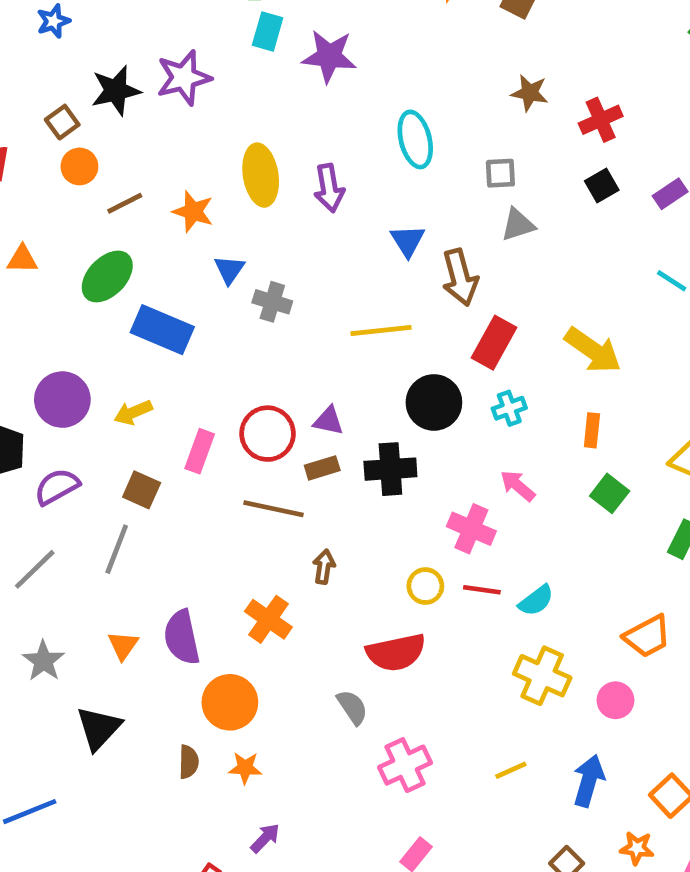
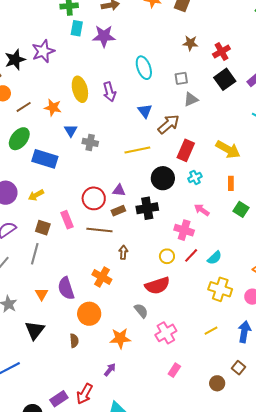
black square: (602, 186) -> (225, 79), size x1.5
brown arrow: (460, 277) -> (169, 124), turned -110
pink rectangle: (200, 451) -> (67, 220), moved, turned -36
red line: (482, 590) -> (191, 255), turned -49
orange star: (245, 768) -> (120, 338), moved, size x1.5

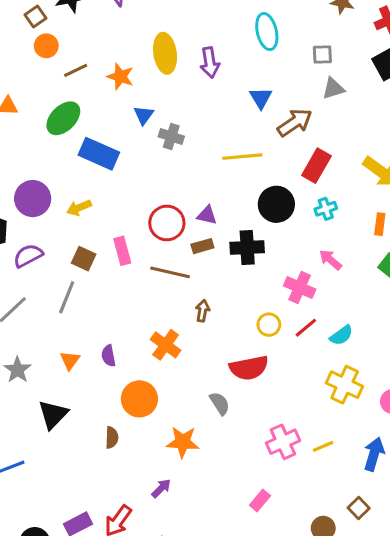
purple semicircle: (66, 288) -> (108, 356), size x0.6
pink cross: (166, 333) -> (283, 442), moved

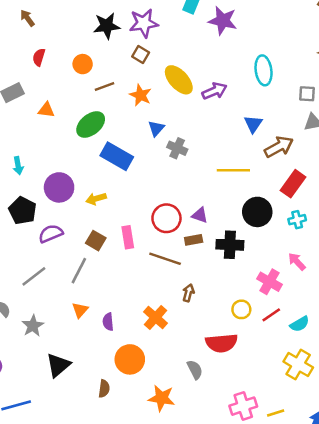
brown square: (35, 17) -> (141, 55), moved, turned -30
yellow ellipse: (165, 53) -> (179, 80), turned -40
purple arrow: (210, 62) -> (215, 91), turned -110
orange triangle: (70, 360) -> (80, 310), moved

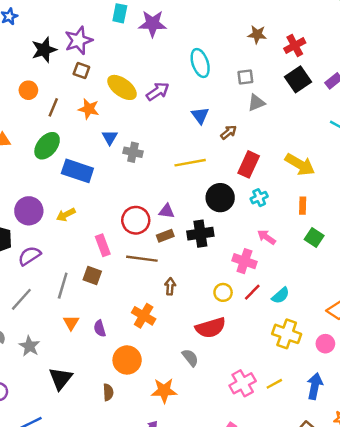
brown line: (105, 87) -> (53, 107), turned -36
brown arrow: (279, 147) -> (229, 132), size x0.6
brown square: (96, 241) -> (92, 276), moved

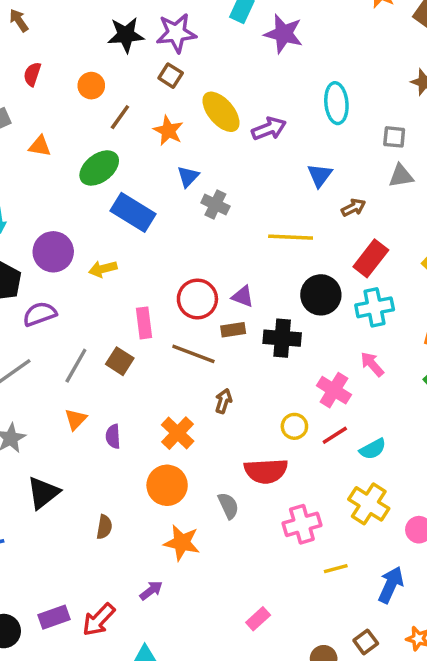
cyan cross: (259, 198) -> (375, 307), size x1.5
orange circle: (127, 360) -> (167, 485), moved
pink cross: (243, 383) -> (302, 524), moved

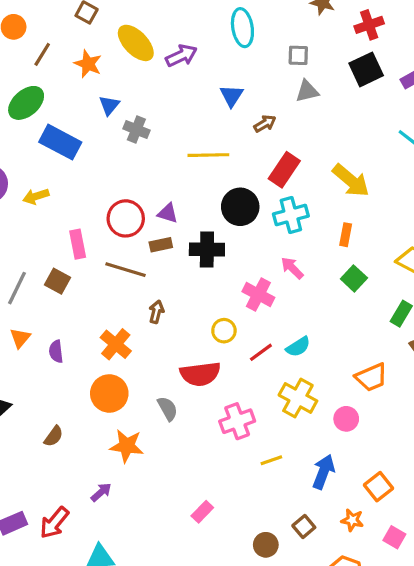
red line: (335, 435) -> (261, 352), moved
brown semicircle: (104, 527) -> (54, 436), turned 30

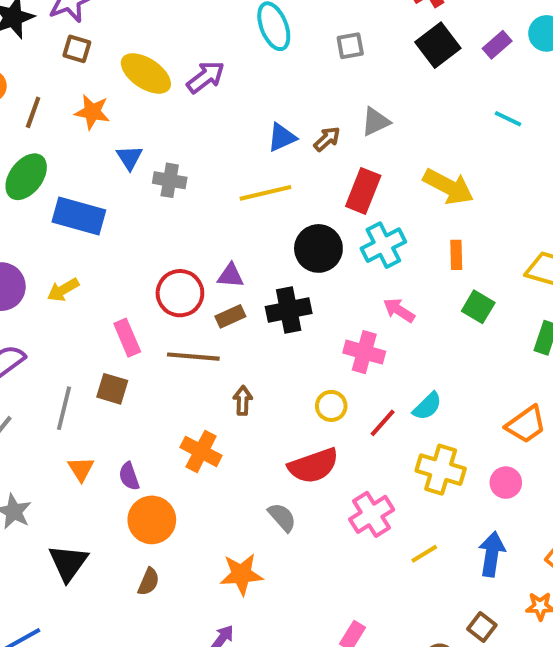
gray triangle: (307, 91) -> (376, 122), moved
blue triangle: (232, 96) -> (282, 137), moved, turned 45
orange circle: (109, 393) -> (152, 520), moved

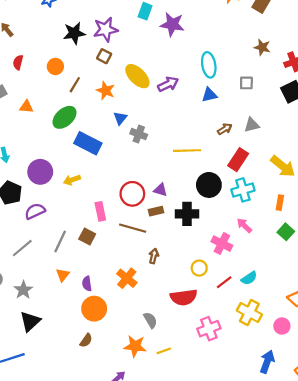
blue triangle: (282, 137) -> (209, 95), moved
gray semicircle: (282, 517) -> (150, 320), moved
yellow line: (424, 554) -> (164, 351), moved
black triangle: (68, 563) -> (30, 321), moved

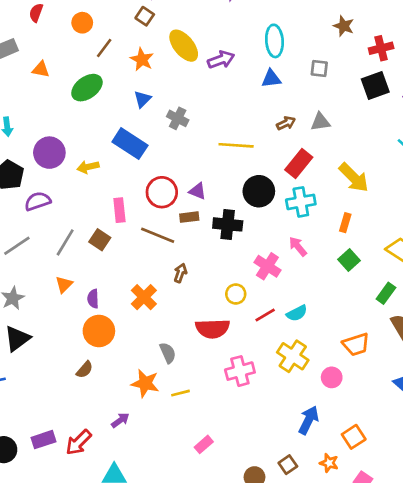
blue triangle: (120, 118) -> (142, 99), moved
blue rectangle: (88, 143) -> (130, 144), moved

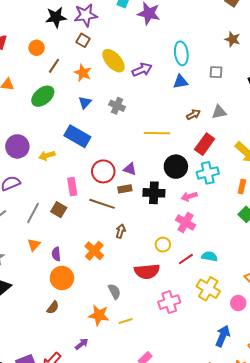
gray cross: (178, 118) -> (117, 106), moved
pink arrow: (298, 247) -> (189, 196), moved, turned -63
cyan semicircle: (297, 313) -> (209, 256), turned -140

